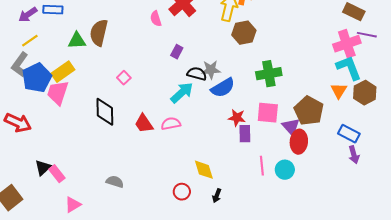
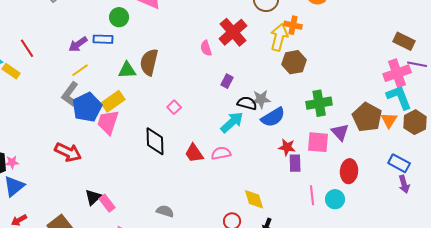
brown pentagon: (309, 111) -> (367, 117), moved
purple triangle: (291, 127) -> (340, 132), moved

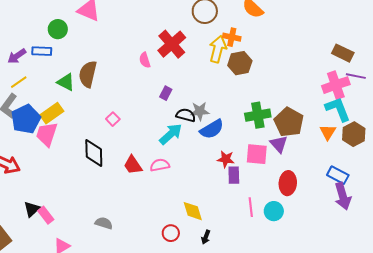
brown hexagon: (294, 62) -> (240, 63), moved
green triangle: (127, 70) -> (66, 82), turned 30
brown pentagon: (367, 117) -> (289, 122), moved
purple arrow: (404, 184) -> (343, 196), size x1.5

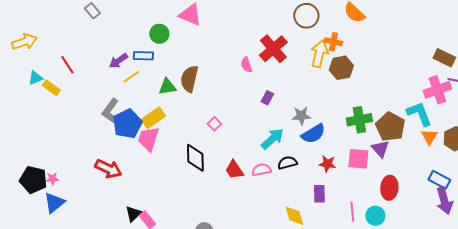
yellow line: (19, 82) -> (131, 77), moved
green triangle: (66, 82) -> (167, 87), turned -36
cyan L-shape: (338, 109) -> (419, 114), moved
black semicircle: (186, 115) -> (287, 163), moved, turned -30
purple rectangle: (234, 175) -> (319, 194), moved

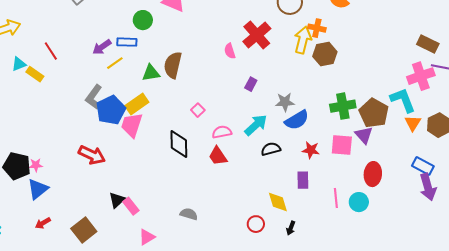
pink semicircle: (261, 170) -> (222, 132), moved

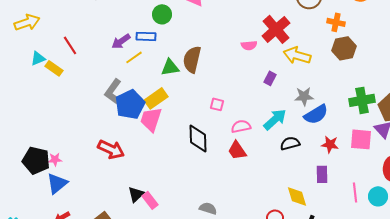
yellow arrow: (303, 40) -> (297, 55), moved, turned -88
pink semicircle: (230, 51) -> (249, 45), turned -77
pink square: (198, 110) -> (217, 104), turned -32

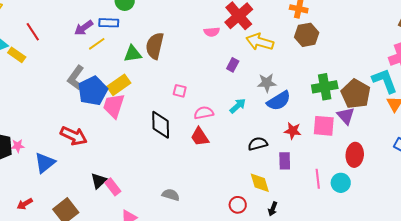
cyan arrow: (275, 119) -> (238, 106), size x0.7
black semicircle: (290, 143) -> (258, 144), moved
blue triangle: (57, 183) -> (45, 163), moved

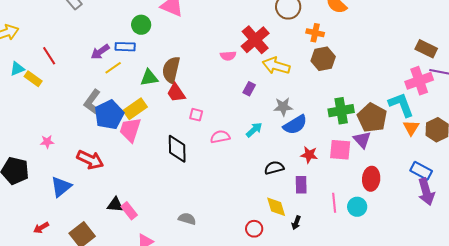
red trapezoid: (200, 137) -> (176, 93), moved
pink star: (18, 146) -> (47, 142), moved
black triangle: (99, 181) -> (115, 205), turned 48
black arrow: (273, 209) -> (296, 223), moved

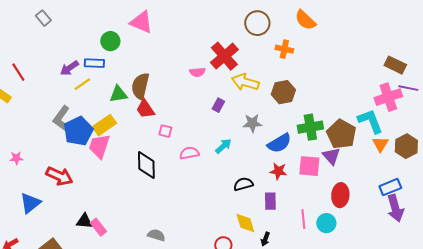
brown hexagon: (323, 59) -> (283, 92), moved
blue semicircle: (295, 125) -> (279, 143), moved
blue rectangle: (421, 171) -> (390, 187), turned -50

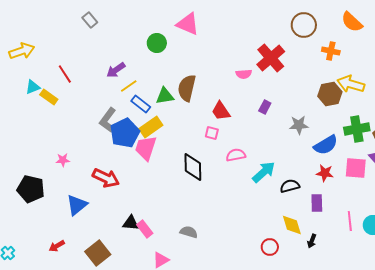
blue rectangle: (94, 63) -> (141, 104), moved, turned 36
yellow arrow: (245, 82) -> (351, 84), moved
red trapezoid: (145, 109) -> (221, 111), moved
cyan arrow: (223, 146) -> (264, 172), moved, size x1.4
gray semicircle: (156, 235) -> (189, 232), moved

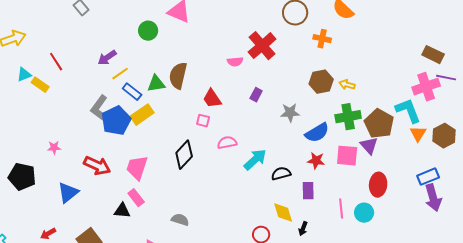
yellow arrow: (351, 84) -> (347, 85), moved, size x0.6
pink trapezoid: (146, 148) -> (137, 168), moved
black diamond: (193, 167) -> (184, 155), turned 44
pink rectangle: (145, 229) -> (136, 198), moved

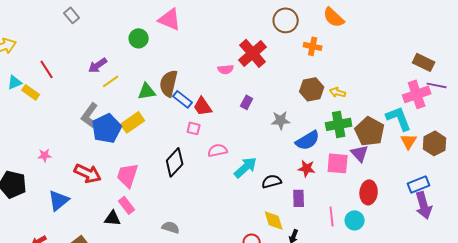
blue rectangle: (132, 92) -> (183, 99), moved

